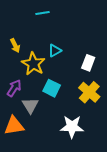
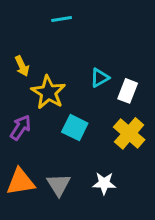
cyan triangle: (55, 51) -> (100, 78), moved
gray triangle: (30, 105) -> (59, 185), moved
white star: (72, 127) -> (104, 183), size x0.7

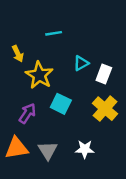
cyan line: (62, 19) -> (54, 33), moved
purple arrow: (21, 128) -> (27, 113), moved

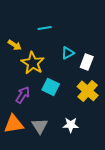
yellow arrow: (18, 54) -> (15, 45), turned -32

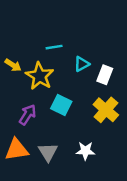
cyan line: (45, 28) -> (54, 47), moved
yellow arrow: (15, 45) -> (13, 65), moved

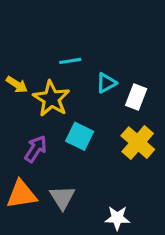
white star: (85, 151) -> (117, 218), moved

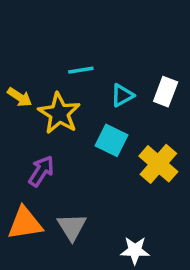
white rectangle: (136, 97) -> (166, 92), moved
cyan square: (80, 136) -> (112, 140), moved

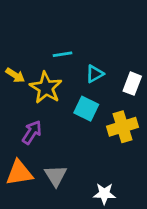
white rectangle: (166, 92) -> (132, 84), moved
yellow cross: (158, 164) -> (123, 127), turned 32

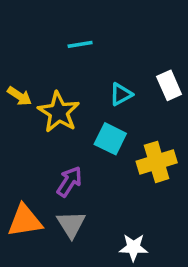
cyan line: (63, 54) -> (80, 44), moved
white rectangle: (132, 84) -> (169, 85), moved, turned -45
purple arrow: (32, 132) -> (69, 182), moved

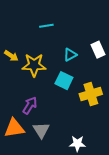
yellow star: (59, 112) -> (34, 65), turned -30
purple arrow: (69, 182) -> (30, 105), moved

